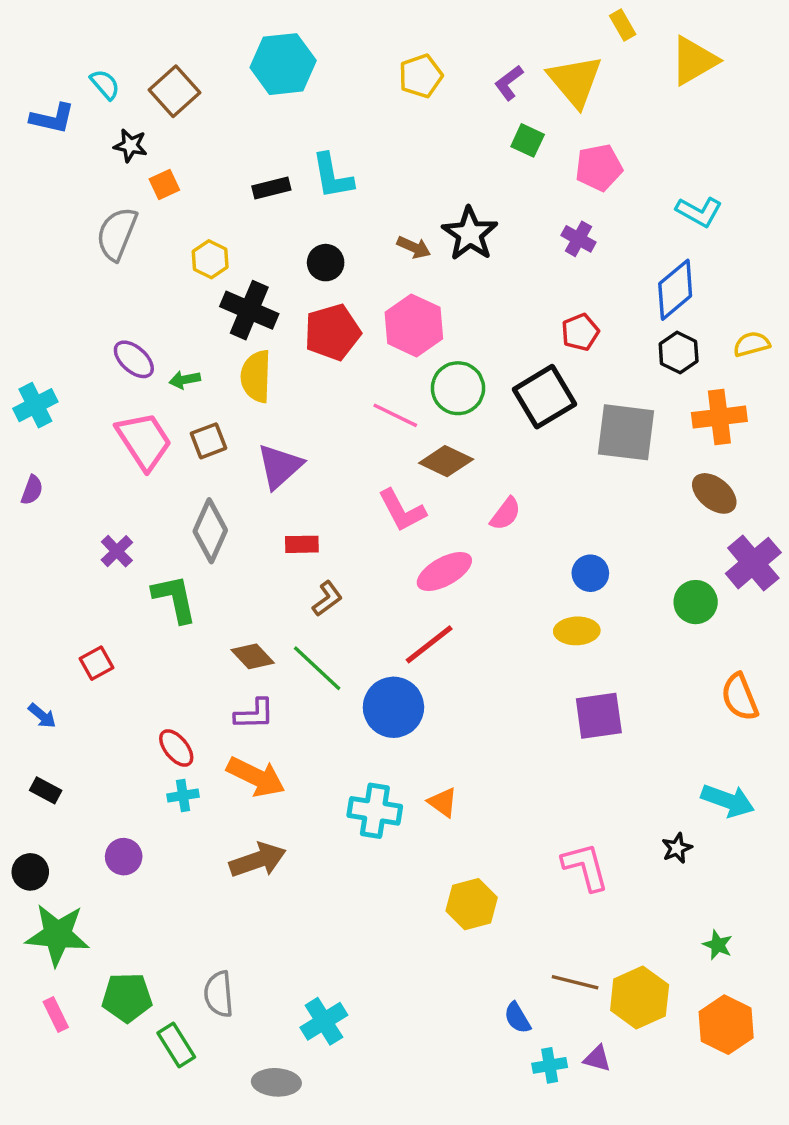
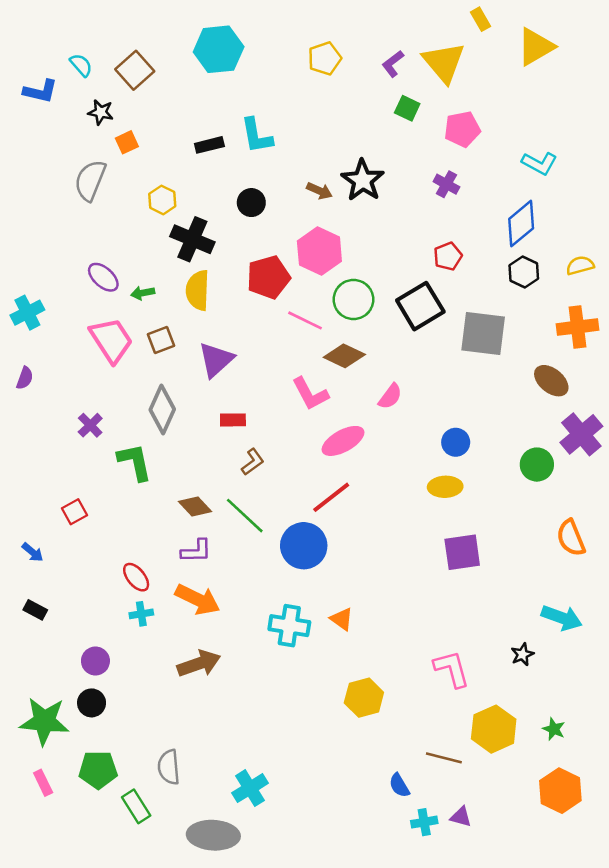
red pentagon: (332, 332) -> (268, 277), moved
orange cross: (719, 417) -> (577, 327), moved
black circle: (30, 872) -> (92, 703), moved
yellow hexagon: (640, 997) -> (494, 729), moved
gray ellipse: (276, 1082) -> (213, 835), size x1.4

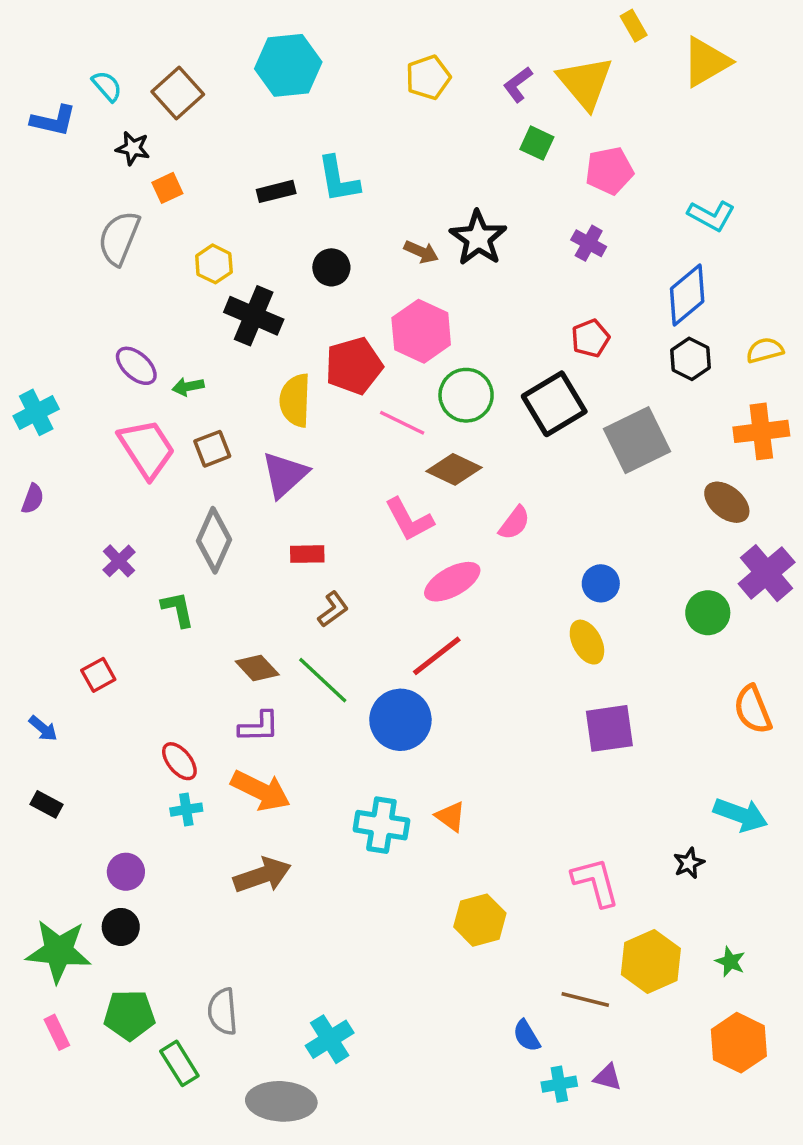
yellow semicircle: (198, 290) -> (295, 400), moved
gray square: (483, 334) -> (637, 440), turned -33
green L-shape: (135, 462) -> (178, 609), size x0.7
yellow ellipse: (445, 487) -> (587, 642), turned 64

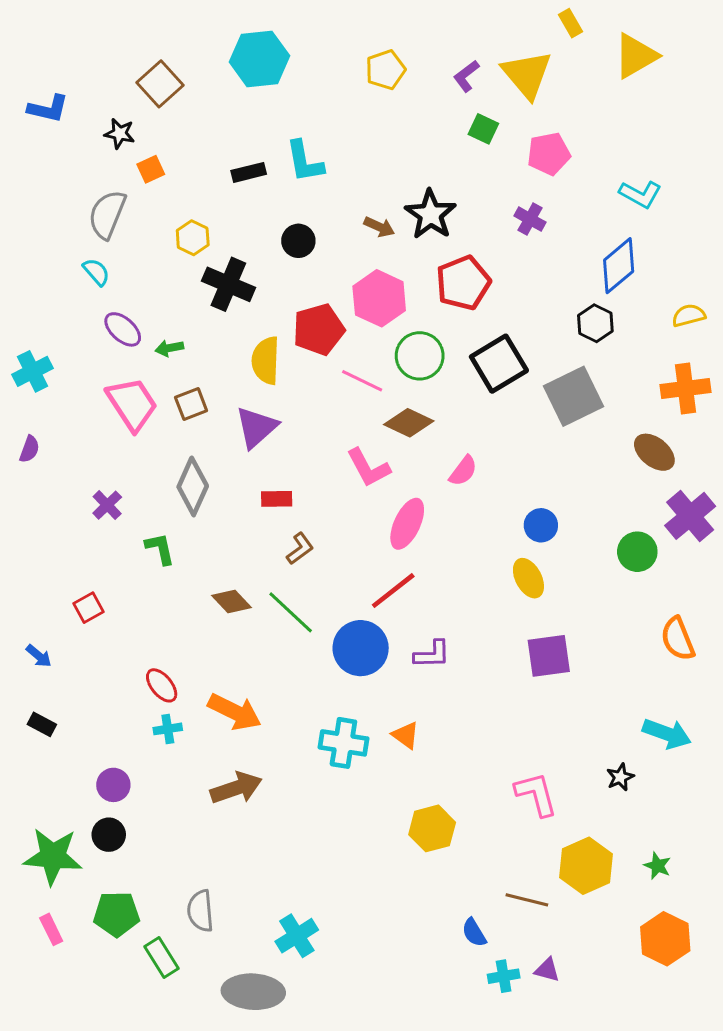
cyan semicircle: (107, 86) -> (96, 272), moved
red pentagon: (590, 338) -> (463, 283), moved, size x1.6
black hexagon: (691, 359) -> (595, 323), moved
pink ellipse: (452, 582) -> (407, 524), turned -36
purple L-shape: (259, 727) -> (432, 654), moved

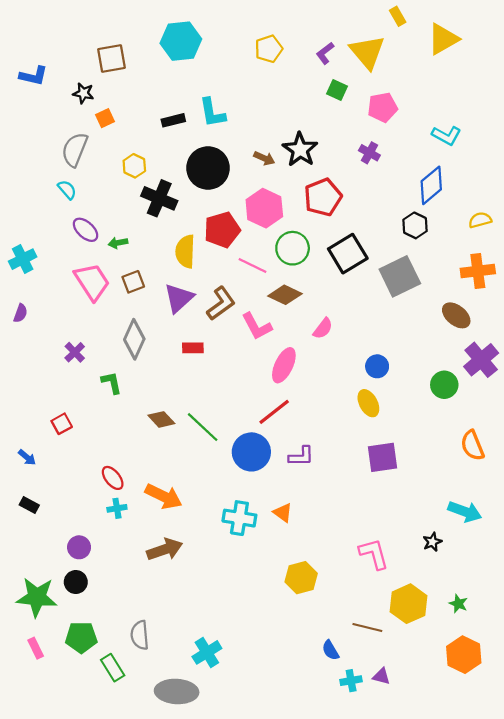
brown square: (160, 84) -> (112, 59), turned 32
black circle: (298, 241) -> (208, 168), size x1.8
brown L-shape: (300, 549) -> (221, 303), moved, size x1.5

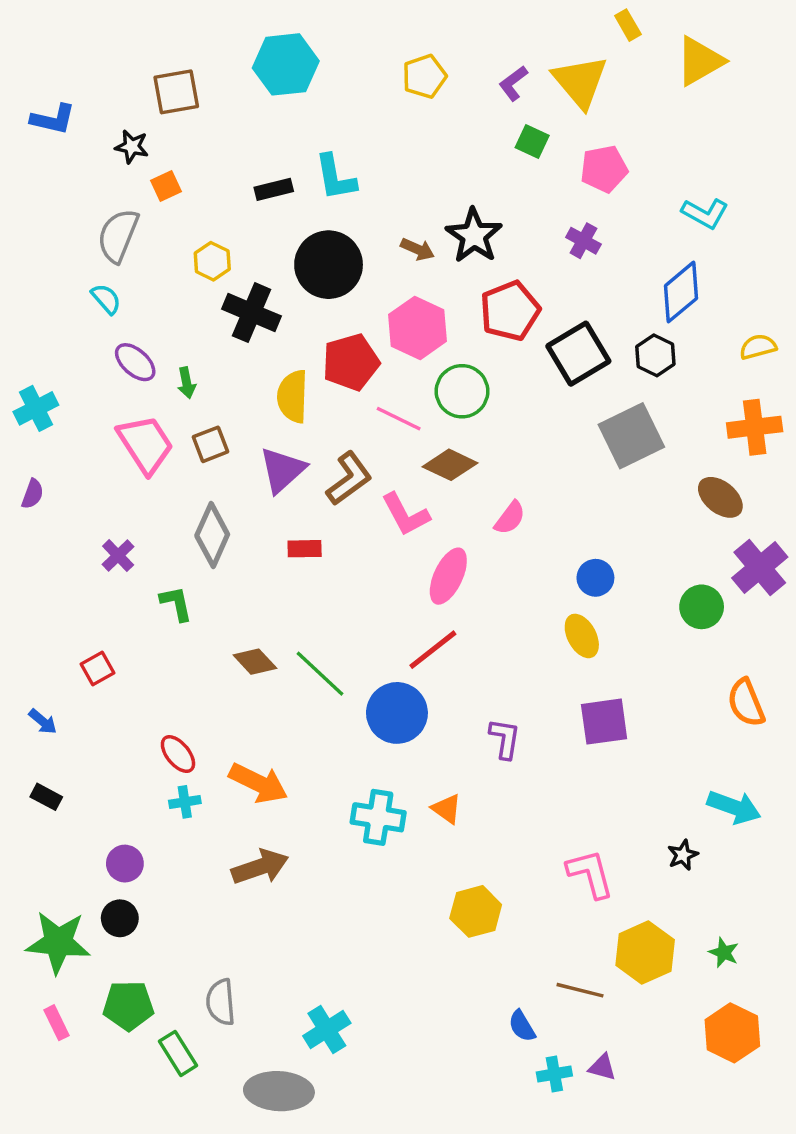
green arrow: (118, 243) -> (187, 383), turned -90
black square: (348, 254) -> (578, 354), moved
purple L-shape: (301, 456) -> (505, 739), moved, turned -80

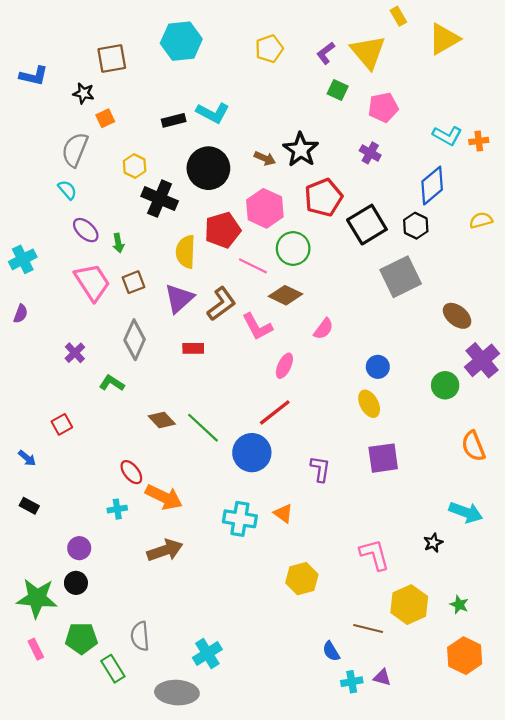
cyan L-shape: (335, 177) -> (213, 113), turned -52
orange cross: (755, 427) -> (479, 141), moved, size x0.6
pink ellipse: (448, 576) -> (284, 366), size x0.7
green L-shape: (176, 603) -> (112, 383), turned -45
red ellipse: (178, 754) -> (131, 472), moved

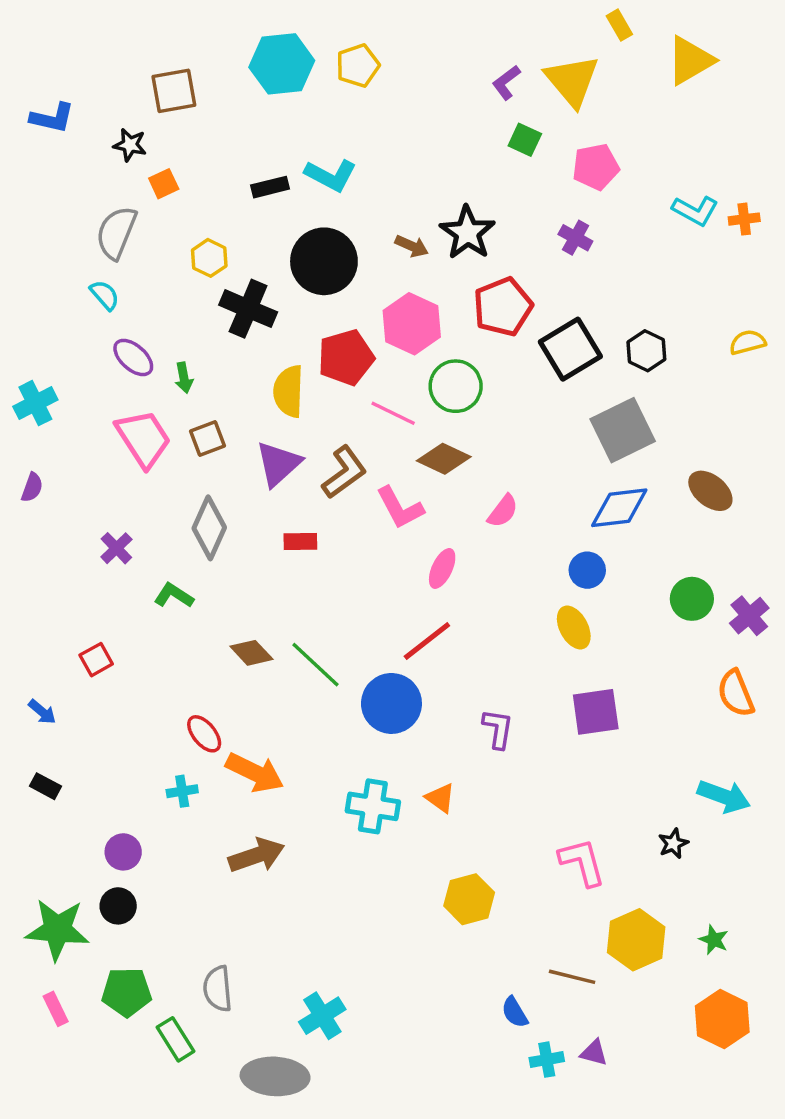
yellow pentagon: (269, 49) -> (358, 66), moved
blue diamond: (432, 186) -> (619, 508), moved, turned 33
purple cross: (482, 360) -> (749, 616), moved, size x0.7

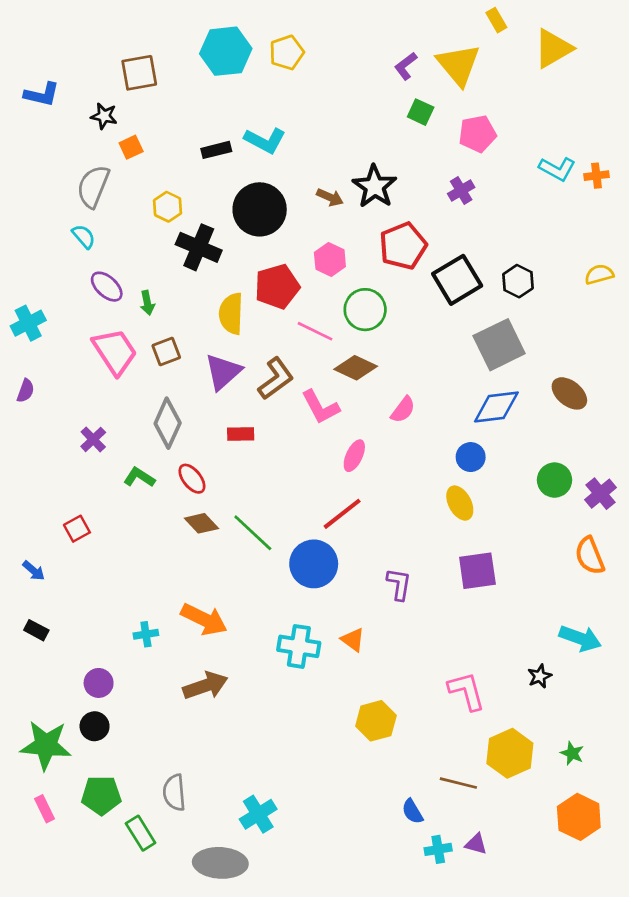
purple cross: (575, 238) -> (461, 191), turned 30
pink hexagon: (412, 324) -> (330, 259), size x0.7
red ellipse: (204, 734) -> (192, 479), moved

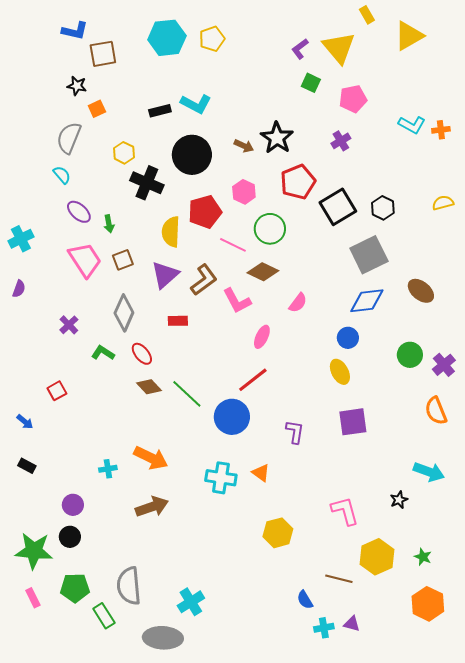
blue L-shape: (42, 94) -> (75, 31), moved
gray semicircle: (174, 793) -> (129, 586), size x1.4

